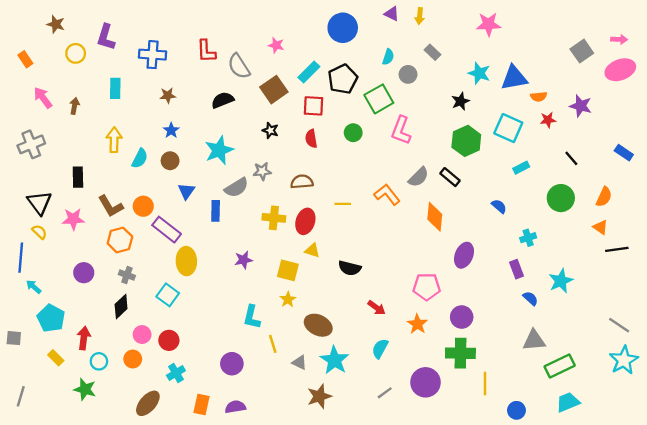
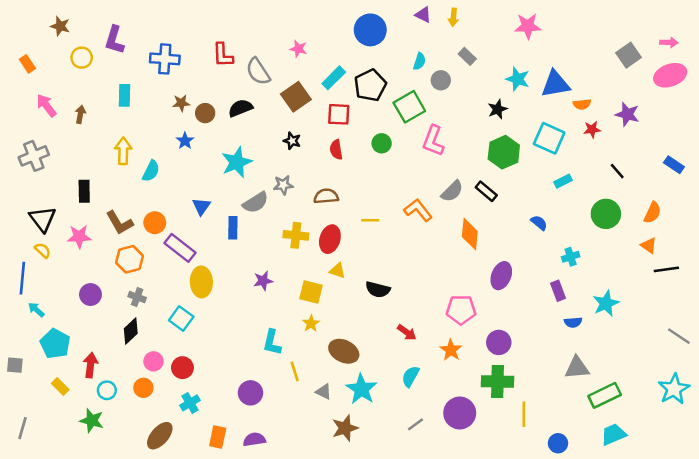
brown circle: (170, 161) -> (205, 113), moved
blue semicircle: (530, 298) -> (573, 322), turned 133
gray line: (619, 325) -> (679, 336), moved

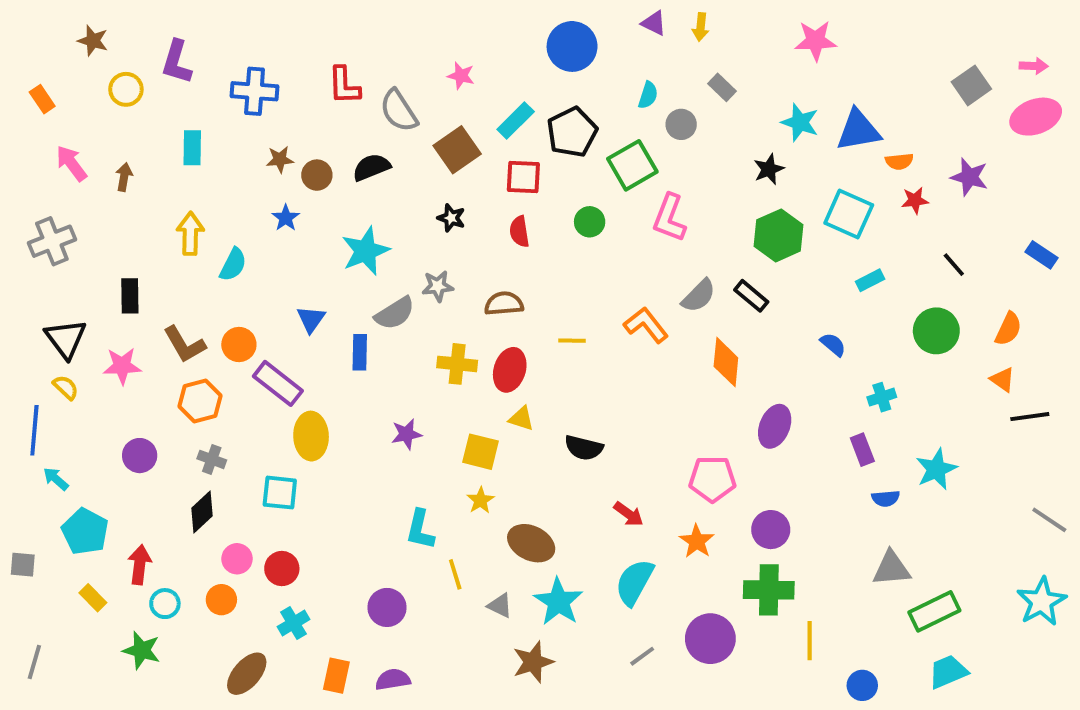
cyan square: (181, 318) -> (280, 493), turned -30
cyan semicircle: (411, 376) -> (634, 582), size x1.4

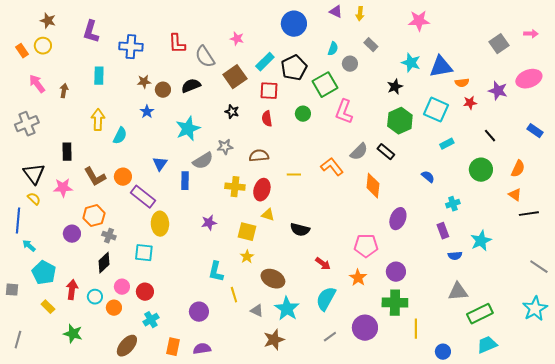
yellow circle: (126, 89) -> (43, 46), moved
pink ellipse: (1036, 117) -> (529, 79), moved
orange hexagon: (200, 401) -> (94, 216), moved
cyan circle: (165, 604) -> (95, 297), moved

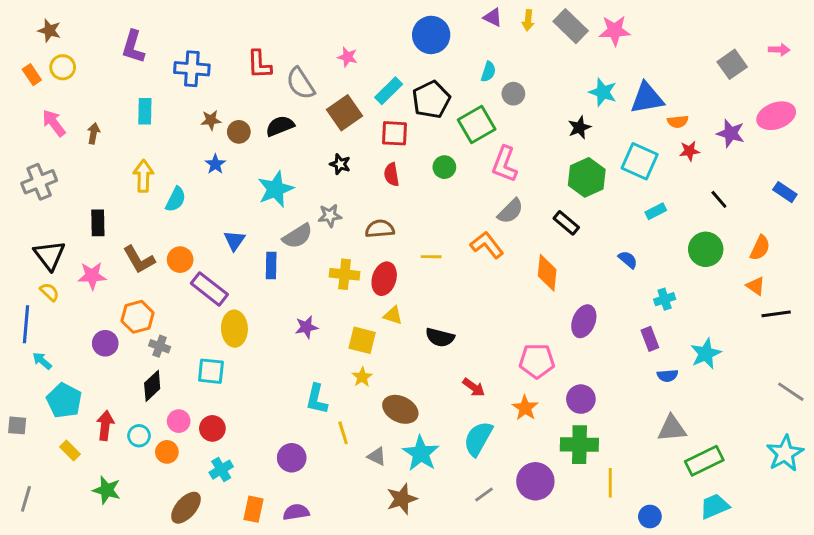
brown star: (48, 21) -> (49, 31), moved
gray rectangle: (371, 45) -> (571, 26), moved, size x1.6
gray semicircle: (359, 152) -> (510, 211), moved

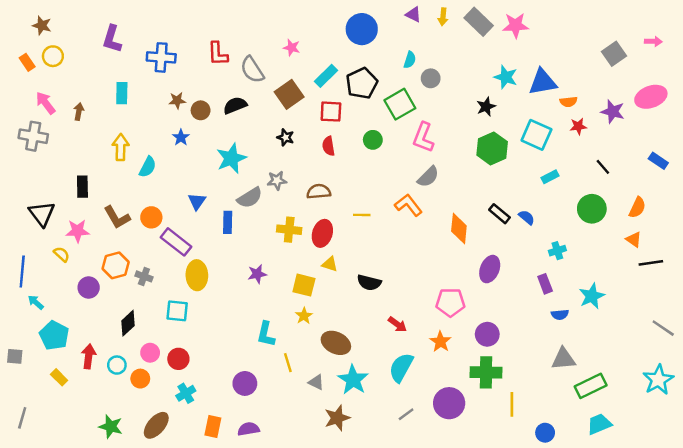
gray cross: (39, 182) -> (33, 136), moved, turned 32
black rectangle: (566, 223) -> (500, 214), moved
yellow semicircle: (49, 292) -> (62, 254), moved
gray cross: (160, 346) -> (144, 276), moved
green star: (107, 490) -> (111, 427), moved

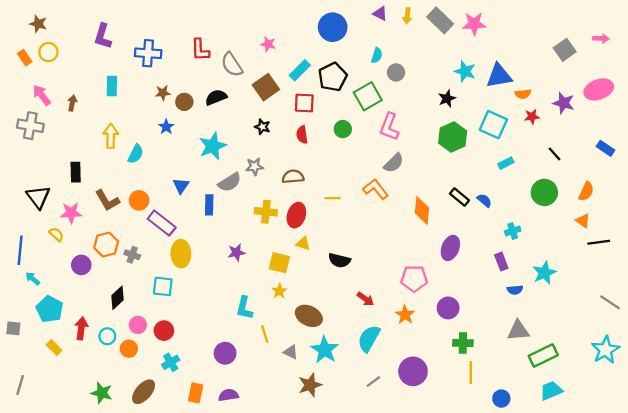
green cross: (486, 372) -> (463, 343), moved, size x0.7

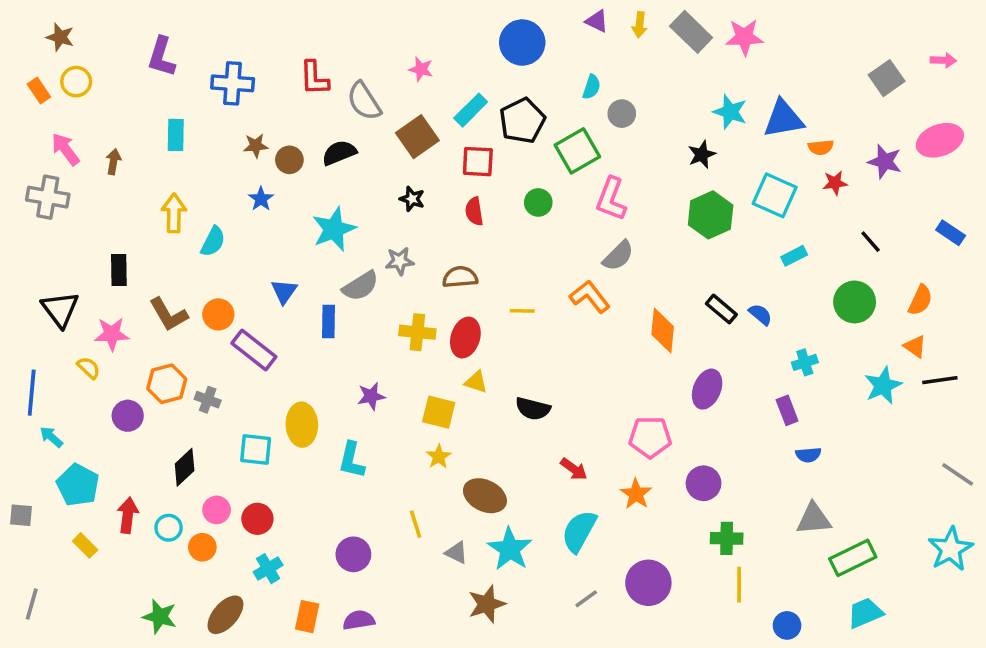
yellow ellipse: (181, 254) -> (302, 425), moved
cyan star: (544, 273) -> (883, 386), moved
cyan L-shape: (244, 308) -> (352, 460), moved

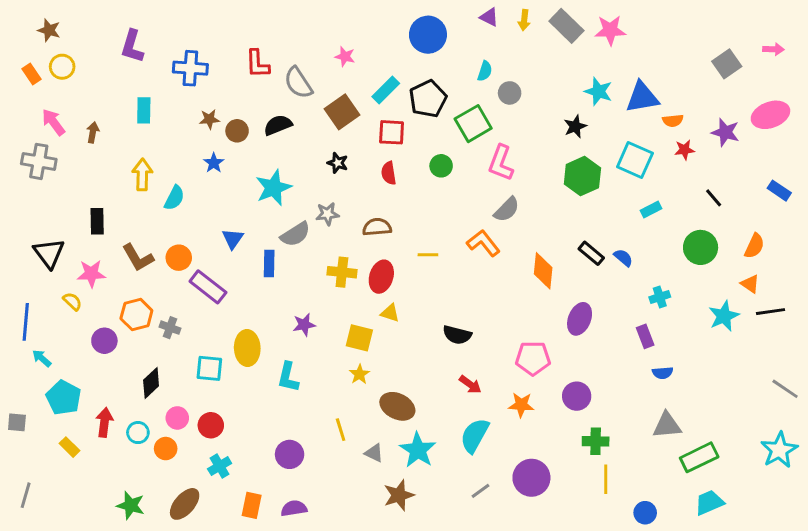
black semicircle: (533, 409) -> (457, 335), moved
orange star: (636, 494) -> (521, 405), turned -30

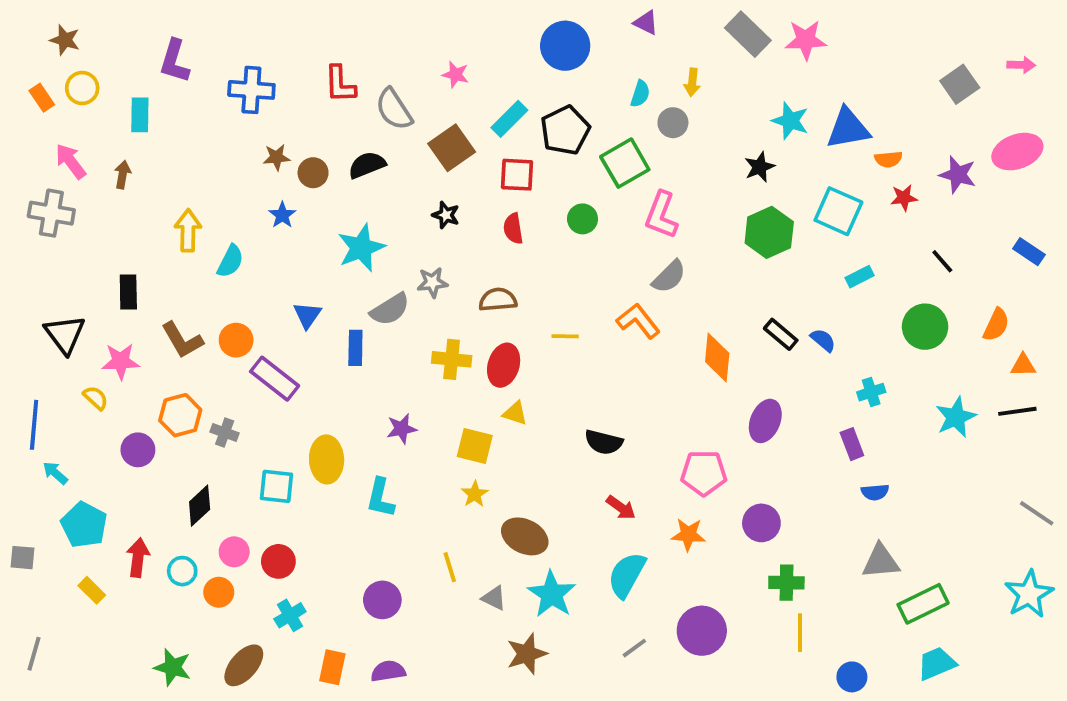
yellow arrow: (524, 20) -> (692, 82), moved
cyan rectangle: (144, 110) -> (140, 115), moved
orange triangle: (750, 284) -> (1023, 365), moved, turned -36

